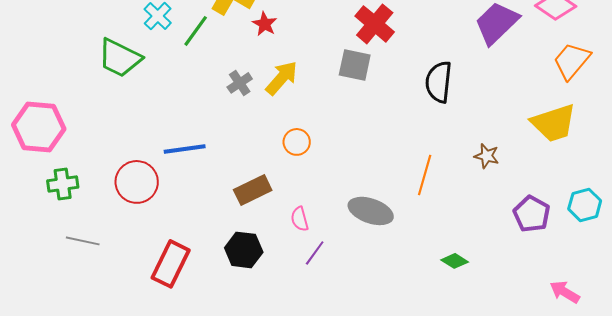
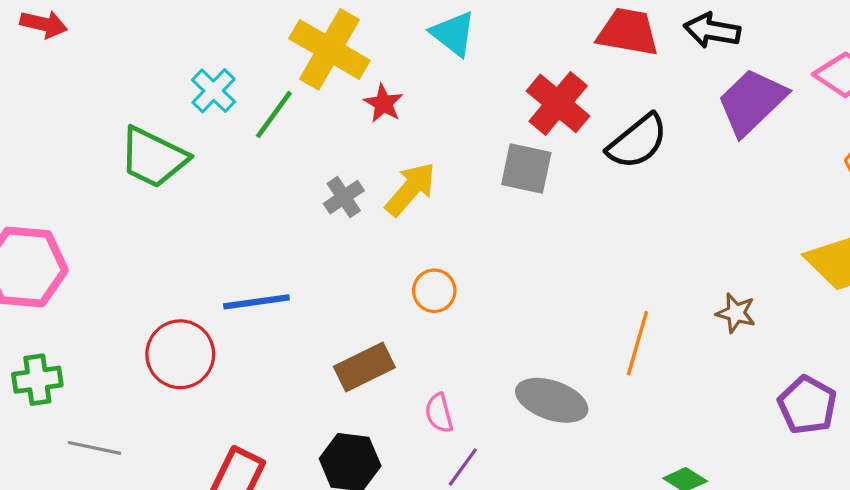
black semicircle: (439, 82) -> (637, 142), moved, turned -135
green cross: (63, 184) -> (37, 380), moved

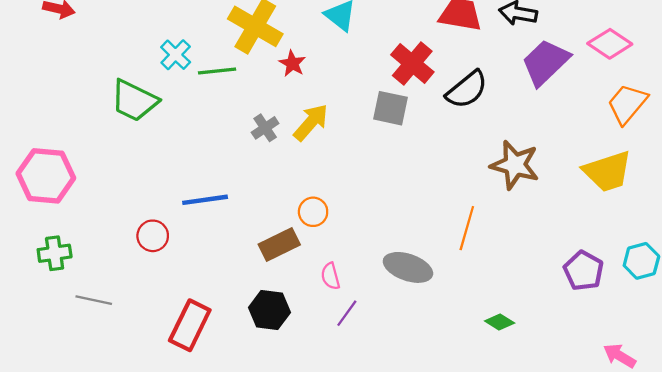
green line: (274, 115) -> (217, 71), turned 48
orange circle: (434, 291) -> (313, 212), moved
brown star: (736, 313) -> (515, 165), moved, size x1.8
red circle: (180, 354) -> (153, 236), size x0.7

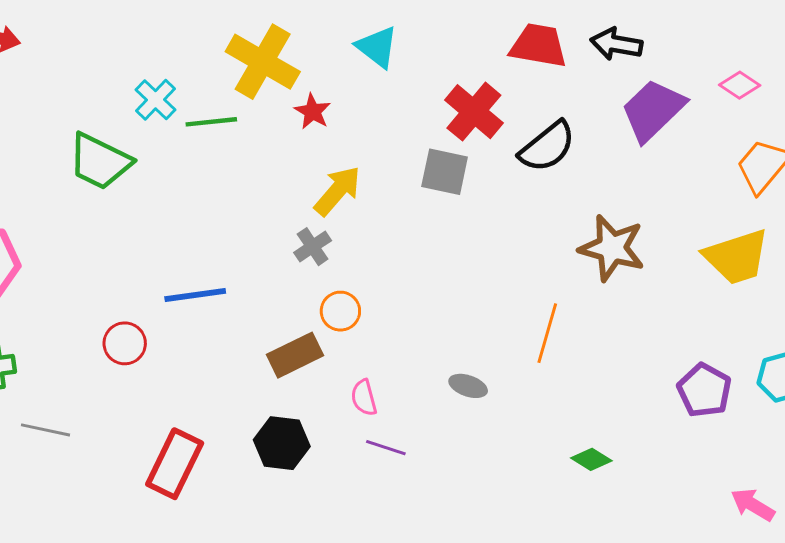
pink diamond: (610, 44) -> (740, 85), size x0.7
gray cross: (265, 128) -> (313, 247), moved
gray ellipse: (408, 267) -> (468, 386), size x0.6
purple line: (347, 313) -> (386, 448), turned 72

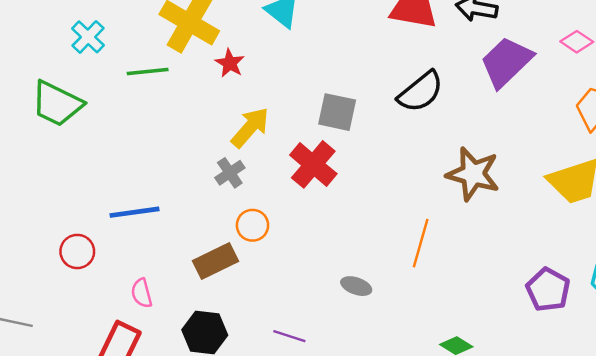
cyan cross: (156, 100) -> (88, 37), moved
red cross: (474, 112) -> (313, 164), moved
pink semicircle: (364, 398) -> (142, 293), moved

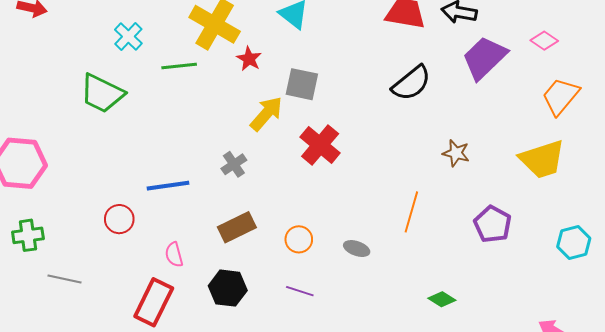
gray square: (337, 112) -> (302, 84), moved
gray cross: (230, 173) -> (234, 164), moved
brown star: (473, 174) -> (456, 153), size x0.6
orange circle: (252, 225) -> (299, 239), moved
purple pentagon: (548, 290) -> (493, 224), moved

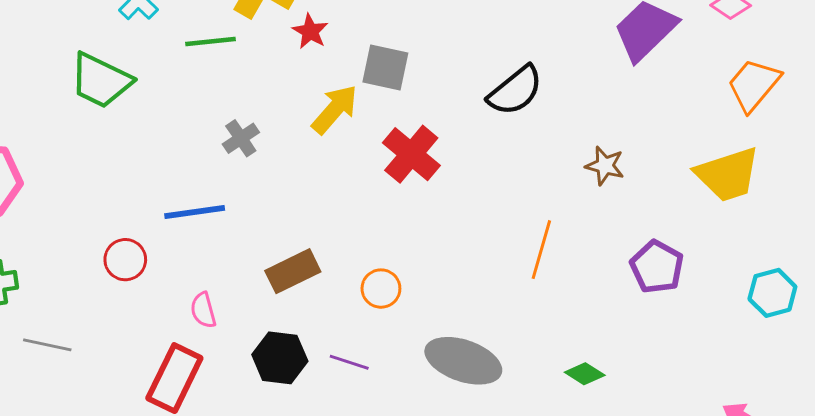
black semicircle: (411, 83) -> (515, 91), moved
gray cross: (234, 164) -> (241, 138), moved
gray ellipse: (357, 249) -> (463, 361), moved, size x2.0
purple line: (300, 291) -> (349, 362), moved

